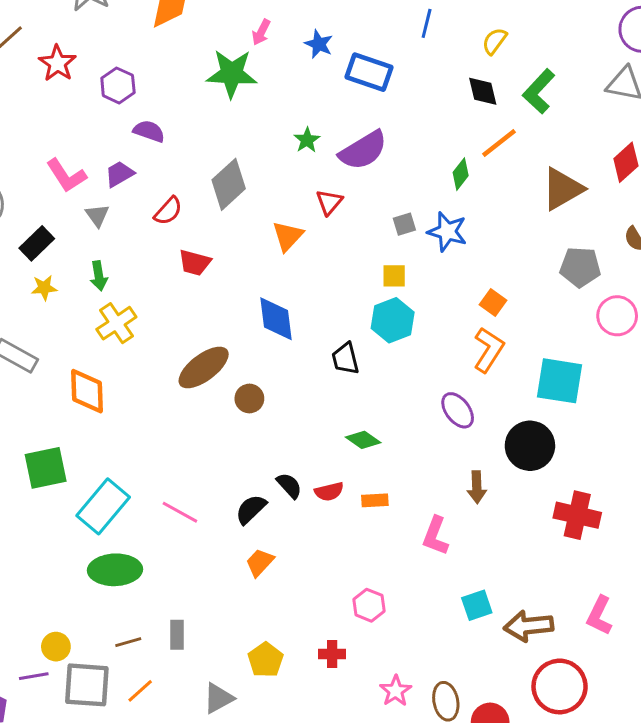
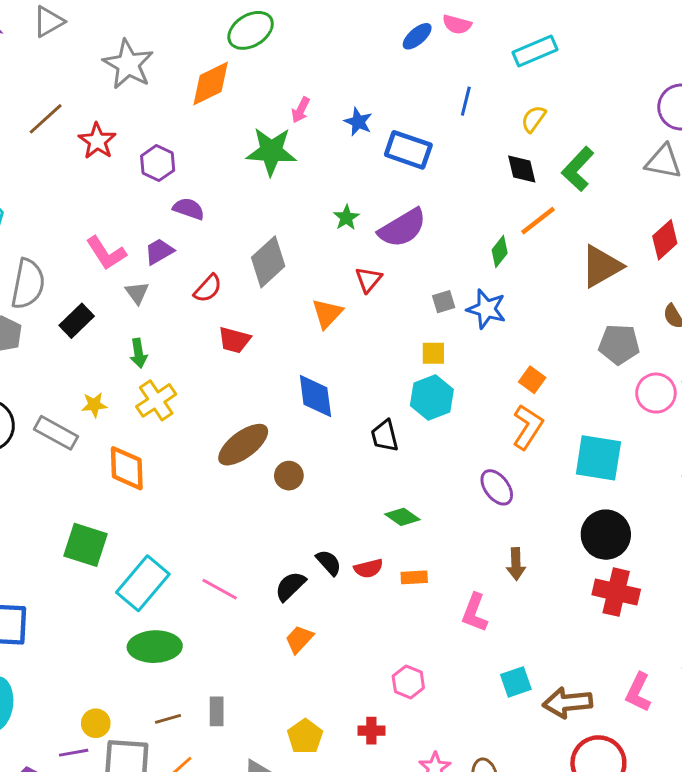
yellow star: (44, 288) -> (94, 405), moved
black circle: (530, 446) -> (606, 535), moved
green square: (46, 468) -> (85, 545), turned 30

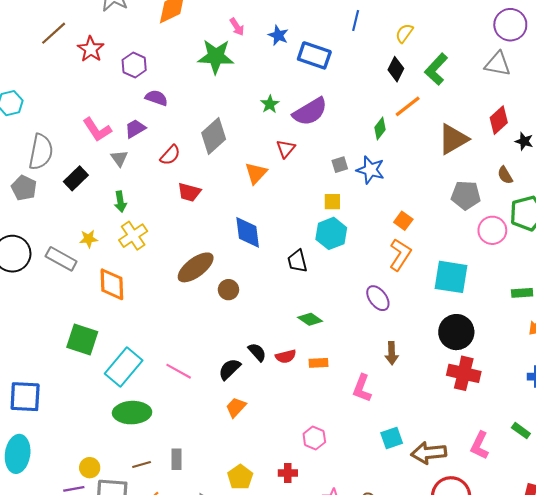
pink arrow: (301, 110) -> (237, 27), turned -60
black diamond: (522, 169) -> (396, 69), turned 40

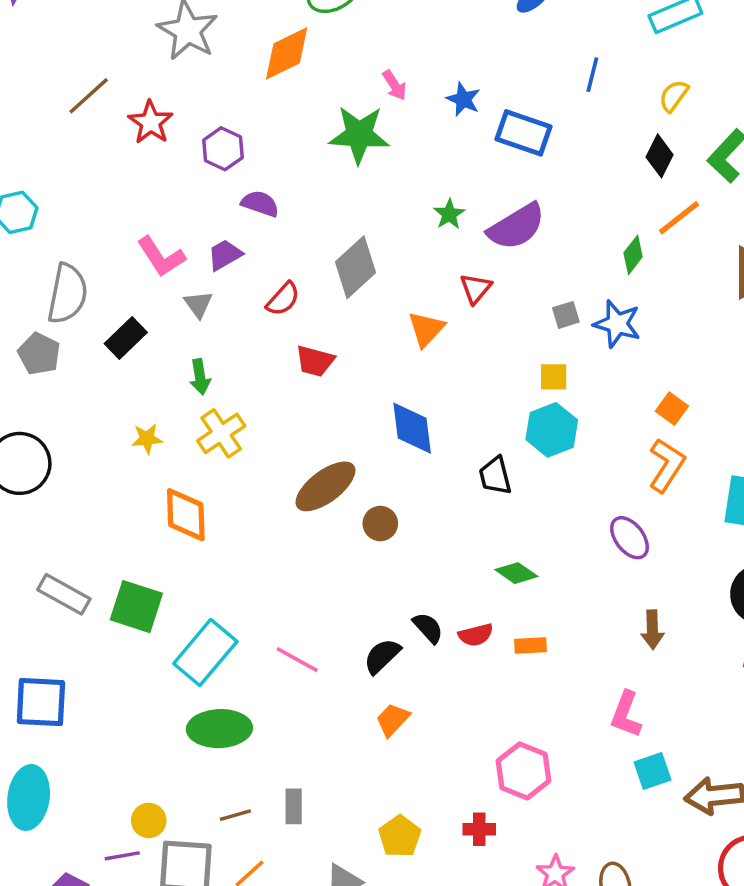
gray rectangle: (61, 259) -> (64, 594), moved
pink L-shape: (362, 388) -> (626, 714), moved
pink hexagon: (314, 438) -> (523, 771), size x1.4

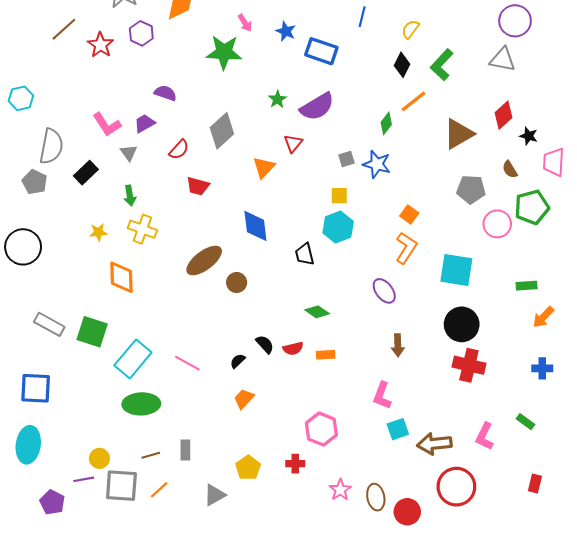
purple hexagon: (223, 149) -> (141, 33), moved
yellow cross: (221, 433) -> (142, 229), turned -36
black semicircle: (382, 656) -> (238, 361), size x0.7

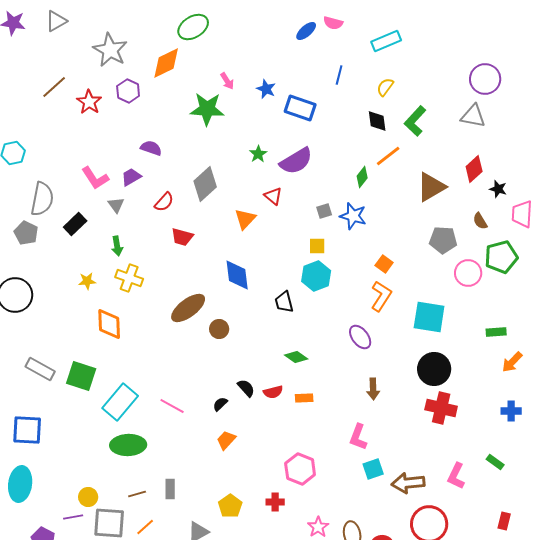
black diamond: (402, 65) -> (377, 121), turned -35
red triangle: (293, 143) -> (273, 196), turned -30

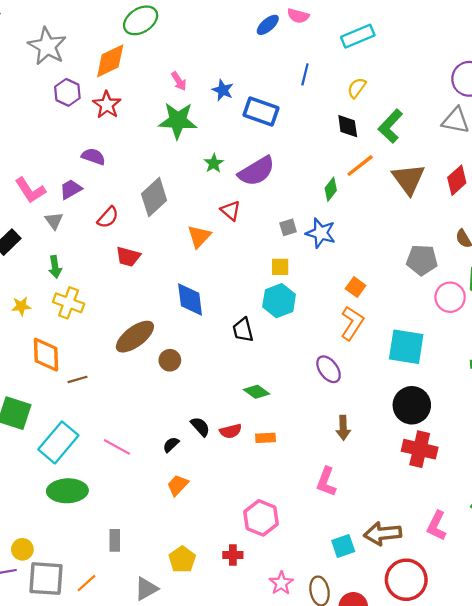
red star: (89, 102) -> (107, 105), moved
green star: (207, 109) -> (178, 121), moved
brown triangle: (431, 187) -> (408, 179), moved, turned -36
cyan square: (373, 469) -> (343, 546), moved
brown line: (137, 494) -> (78, 379), moved

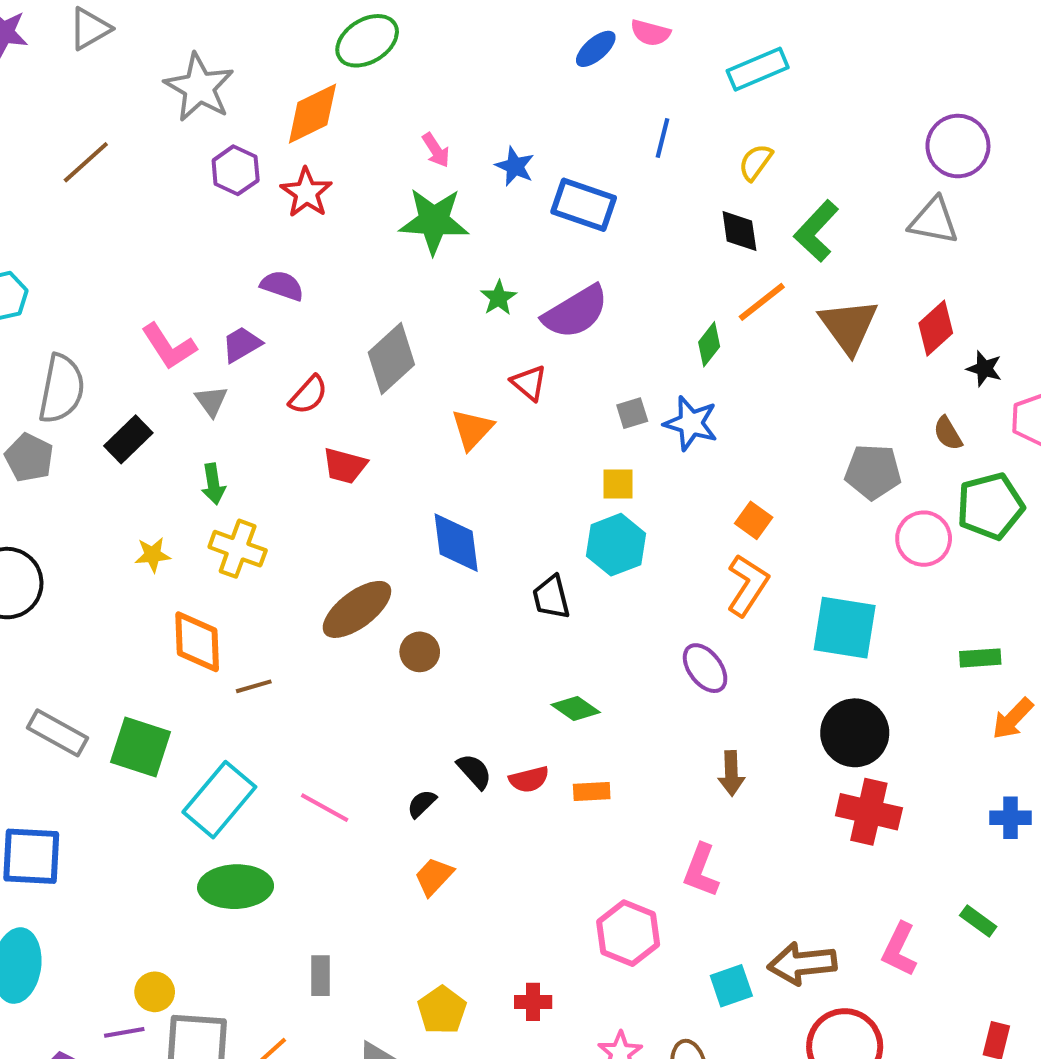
pink hexagon: (261, 518) -> (628, 933), moved

